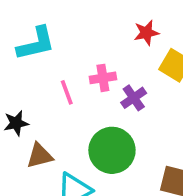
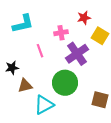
pink cross: (103, 78) -> (61, 33), moved
purple cross: (134, 98) -> (77, 54), size x1.6

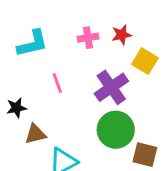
pink cross: (61, 33) -> (88, 38), moved
green circle: (65, 83) -> (116, 130), moved

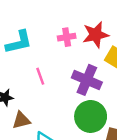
red star: (122, 35) -> (96, 35), size x1.5
purple cross: (111, 87) -> (87, 80), turned -32

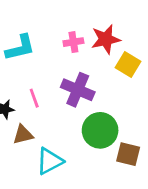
pink line: (40, 76) -> (34, 98), moved
purple cross: (87, 80) -> (78, 90), moved

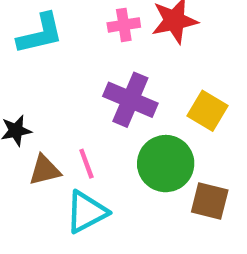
yellow square: (128, 64) -> (207, 111), moved
pink line: (34, 98) -> (86, 164), moved

